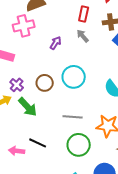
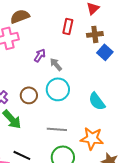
gray arrow: (83, 36) -> (56, 64), moved

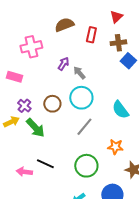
brown semicircle: (20, 16) -> (64, 25), moved
gray line: (57, 129) -> (84, 127), moved, turned -54
orange star: (92, 138) -> (115, 147), size x0.7

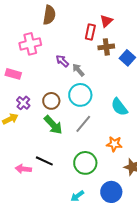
red triangle: (116, 17) -> (106, 21), moved
brown semicircle: (64, 25) -> (49, 15), moved, turned 120
brown cross: (118, 43) -> (106, 47), moved
purple arrow: (63, 64) -> (62, 61), turned -80
green arrow: (35, 128) -> (53, 125), moved

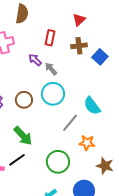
red rectangle: (90, 32) -> (50, 38), moved
gray line: (83, 124) -> (70, 123), moved
green arrow: (53, 125) -> (23, 136), moved
black line: (44, 161) -> (17, 160), turned -60

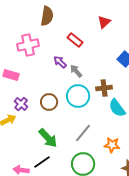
red rectangle: (50, 38) -> (75, 40), turned -63
brown cross: (79, 46) -> (104, 88), moved
gray line: (70, 123) -> (83, 133), moved

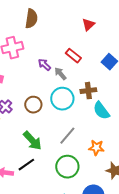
red rectangle: (75, 40) -> (73, 56), moved

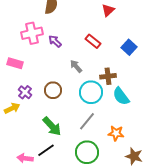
purple arrow: (44, 65) -> (55, 41), moved
gray arrow: (60, 74) -> (76, 66), moved
cyan circle: (62, 99) -> (91, 92), moved

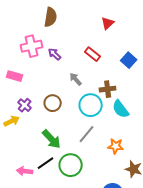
green circle: (87, 152) -> (71, 165), moved

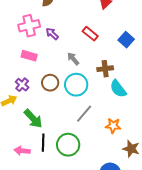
pink rectangle: (15, 76) -> (29, 56), moved
cyan circle: (91, 105) -> (76, 85), moved
green arrow: (52, 139) -> (33, 119), moved
black line: (46, 163) -> (43, 143), turned -54

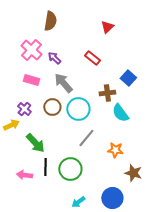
pink cross: (29, 26) -> (31, 50), turned -35
blue square: (126, 40) -> (128, 78), moved
gray arrow: (73, 59) -> (63, 83), moved, size x1.5

